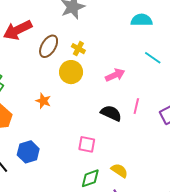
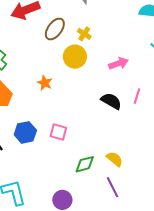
pink square: (87, 144) -> (58, 132), moved

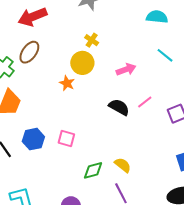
brown ellipse: (55, 29) -> (29, 52), moved
orange star: (45, 83) -> (67, 83), moved
pink line: (137, 96) -> (145, 102), turned 35

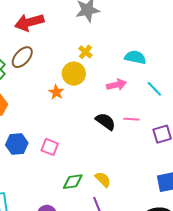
cyan semicircle: (157, 17) -> (135, 57), moved
cyan line: (165, 55) -> (154, 89), moved
pink line: (145, 102) -> (132, 119), turned 35

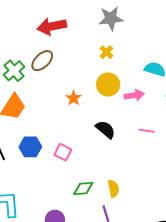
yellow cross: (85, 52) -> (106, 52), moved
yellow circle: (74, 74) -> (108, 85), moved
black semicircle: (105, 121) -> (105, 129), moved
yellow semicircle: (103, 179) -> (113, 189), turned 30

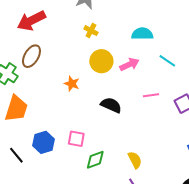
green diamond: (83, 188) -> (95, 160), moved

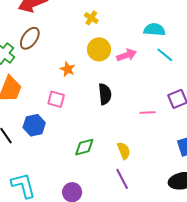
cyan semicircle: (142, 34) -> (155, 30), moved
pink line: (151, 95) -> (148, 112), moved
black semicircle: (111, 105) -> (105, 94), turned 55
pink square: (76, 139) -> (56, 99), moved

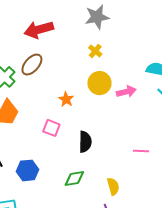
black semicircle: (105, 94) -> (85, 142), moved
blue hexagon: (34, 125) -> (27, 170), moved

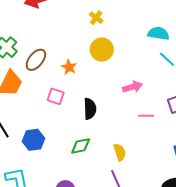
brown ellipse: (32, 65) -> (36, 60), moved
pink arrow: (126, 92) -> (132, 87), moved

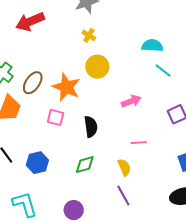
orange star: (69, 67) -> (66, 87), size x1.8
pink line: (146, 116) -> (139, 143), moved

